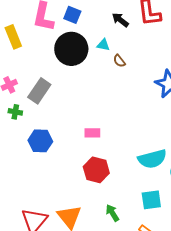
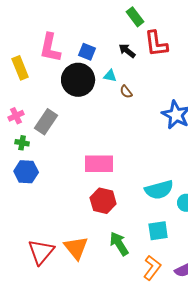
blue square: (72, 15) -> (87, 52), moved
pink rectangle: (92, 133) -> (99, 164), size x1.8
blue hexagon: (40, 141) -> (26, 172), moved
green arrow: (112, 213) -> (119, 244), size x1.4

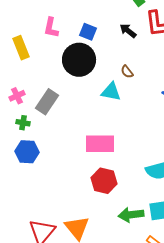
pink L-shape: (50, 48) -> (51, 28), size x0.7
cyan triangle: (110, 76) -> (111, 92), moved, size x1.5
green arrow: (119, 244) -> (131, 215), moved, turned -65

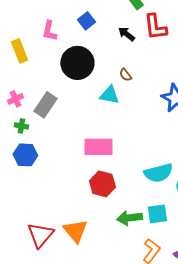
blue square: (88, 32) -> (86, 21), moved, turned 30

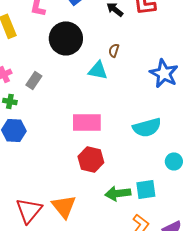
brown semicircle: (125, 75) -> (114, 50), turned 56
gray rectangle: (45, 105) -> (34, 80), size x0.7
cyan semicircle: (158, 173) -> (147, 127), moved

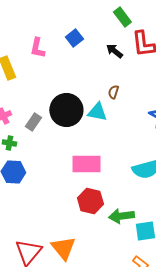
black circle: (66, 38) -> (66, 110), moved
green arrow: (118, 193) -> (121, 216), moved

